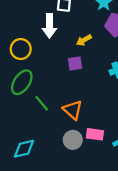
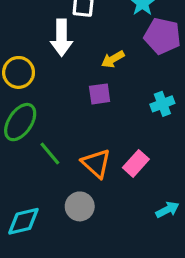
pink rectangle: (95, 134) -> (136, 163), moved, turned -56
gray circle: (73, 140) -> (80, 206), moved

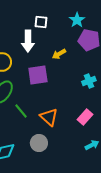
purple square: (100, 94) -> (38, 75), moved, size x1.5
pink rectangle: (136, 163) -> (85, 117), moved

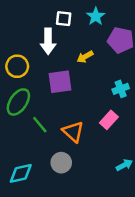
cyan star: (77, 20) -> (96, 16), moved
pink rectangle: (85, 117) -> (109, 120), moved

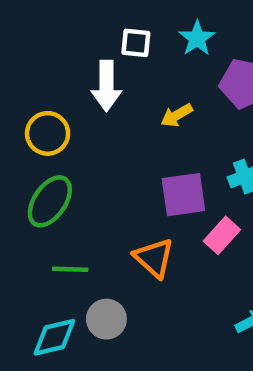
purple square: (60, 82) -> (183, 195), moved
green line: (40, 125) -> (70, 269), moved, turned -48
gray circle: (61, 163) -> (106, 319), moved

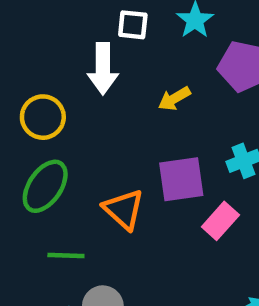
orange triangle: (154, 258) -> (124, 209), moved

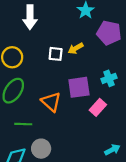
white square: (133, 25) -> (56, 54), moved
white arrow: (103, 69) -> (30, 17), moved

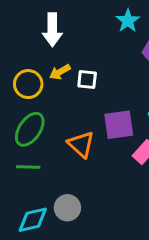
yellow arrow: (76, 48) -> (60, 72), moved
green line: (23, 124) -> (28, 167), moved

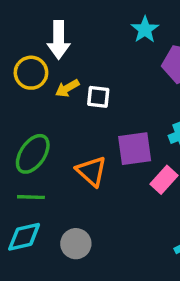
yellow circle: (28, 84) -> (31, 73), moved
cyan diamond: (33, 220) -> (24, 237), moved

